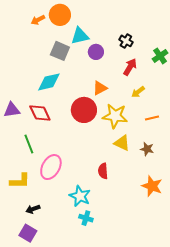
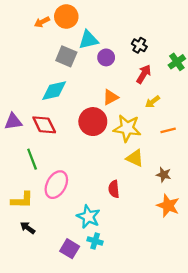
brown star: (147, 149) -> (164, 175), moved
black arrow: (33, 209) -> (28, 228), moved, turned 56
purple square: (28, 233) -> (70, 249), moved

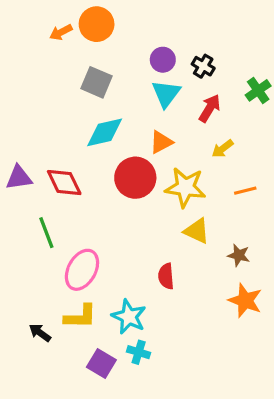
cyan triangle: (88, 40) -> (166, 94), moved, turned -40
purple circle: (106, 57) -> (163, 60), moved
cyan diamond: (54, 91) -> (105, 132), moved
yellow L-shape: (22, 200) -> (80, 317), moved

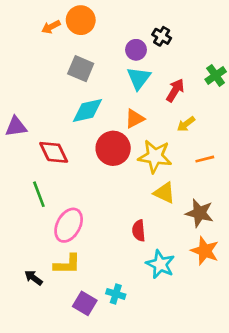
black cross: (203, 66) -> (162, 36), moved
purple triangle: (19, 178) -> (16, 127), moved
brown star: (239, 255) -> (199, 213), size x1.5
cyan star: (129, 317) -> (160, 264), moved

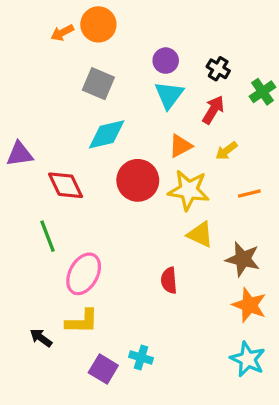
black cross: (162, 36) -> (218, 69), moved
orange triangle: (135, 119) -> (180, 146), moved
cyan star: (160, 264) -> (248, 359), moved

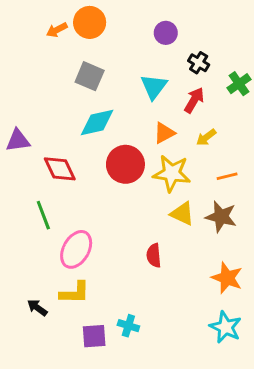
purple circle: (166, 61) -> (166, 33), moved
brown star: (243, 259) -> (221, 217), moved
purple square: (103, 369) -> (94, 336), turned -35

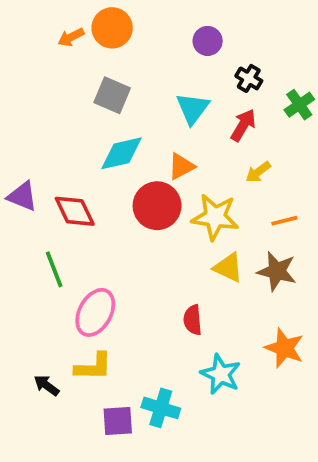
orange triangle: (164, 133) -> (181, 166), moved
purple triangle: (18, 140) -> (22, 196), moved, turned 30
cyan cross: (128, 326) -> (161, 408), size x1.4
cyan star: (226, 327) -> (221, 374), moved

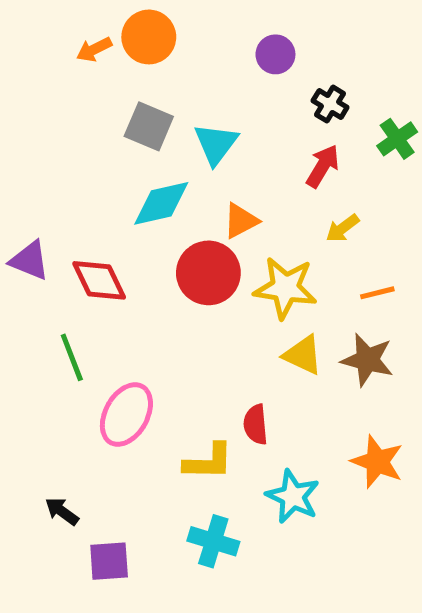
cyan triangle: (193, 108) -> (216, 144), moved
yellow L-shape: (93, 367) -> (208, 462), moved
purple square: (118, 421) -> (109, 561), moved

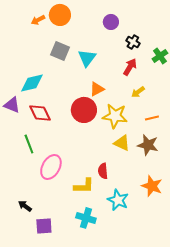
cyan diamond: (161, 203) -> (32, 83), moved

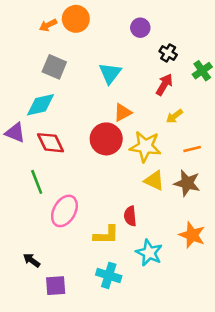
gray square: (60, 51) -> (54, 67), moved

